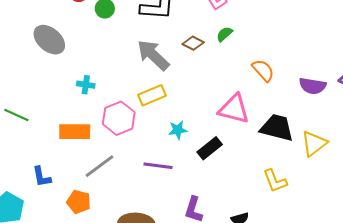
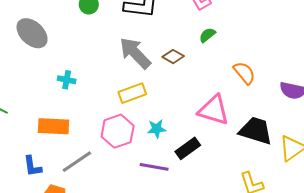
brown diamond: (193, 43) -> (173, 57), moved
pink hexagon: (119, 118) -> (118, 131), moved
purple line: (158, 166) -> (154, 167), moved
blue L-shape: (42, 177) -> (32, 166), moved

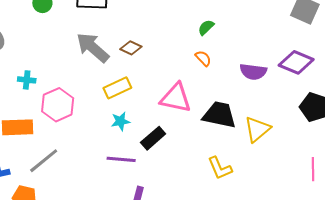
green semicircle: (207, 35) -> (206, 27), moved
orange semicircle: (244, 73) -> (203, 58), size x0.7
yellow rectangle: (132, 93) -> (117, 88), moved
pink hexagon: (118, 131) -> (58, 105), moved

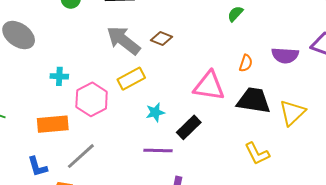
orange semicircle: (203, 58) -> (246, 63), moved, turned 66
yellow rectangle: (117, 88) -> (131, 79), moved

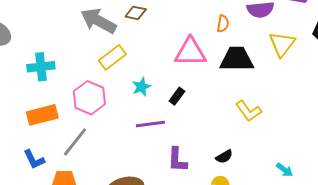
cyan cross: (59, 76) -> (41, 67), size x1.5
pink hexagon: (92, 99) -> (89, 98), moved
yellow triangle: (292, 113) -> (282, 44), moved
black rectangle: (189, 127) -> (177, 96), size x0.7

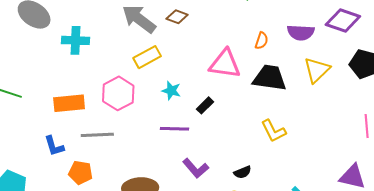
cyan cross: (41, 67) -> (75, 40), moved
cyan star: (141, 87) -> (171, 91), turned 30
gray line: (75, 142) -> (97, 135), turned 40
purple L-shape: (177, 160) -> (196, 168), turned -52

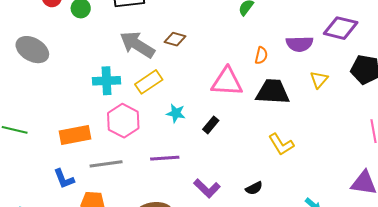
cyan cross: (75, 40) -> (107, 81), moved
yellow triangle: (317, 70) -> (319, 80), size x0.7
purple line: (174, 129) -> (165, 158), moved

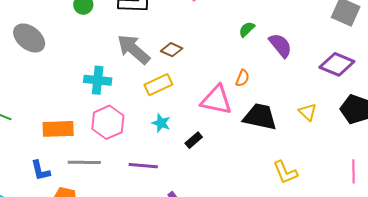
purple semicircle: (300, 44) -> (280, 45), moved, turned -136
orange semicircle: (261, 55) -> (242, 78), moved
yellow triangle: (319, 80) -> (308, 112), turned -36
yellow rectangle: (149, 82) -> (158, 85), moved
yellow L-shape: (281, 144) -> (285, 172), moved

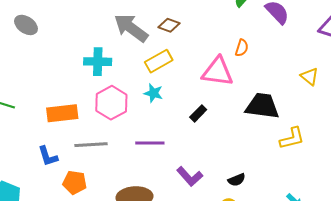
gray ellipse: (29, 38) -> (26, 25), size x0.7
black trapezoid: (260, 117) -> (262, 106), moved
cyan star: (161, 123) -> (153, 93), moved
yellow L-shape: (285, 172) -> (292, 138), turned -76

